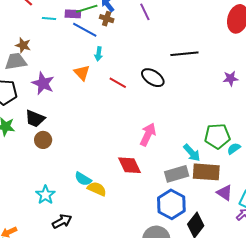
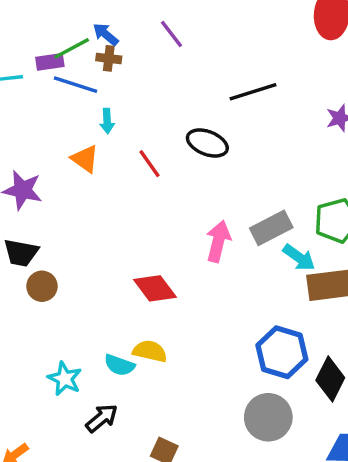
red line: (118, 83) -> (149, 164), turned 36
red diamond: (129, 165) -> (155, 288), moved
gray rectangle: (177, 174) -> (271, 228), moved
cyan semicircle: (83, 179) -> (119, 365), moved

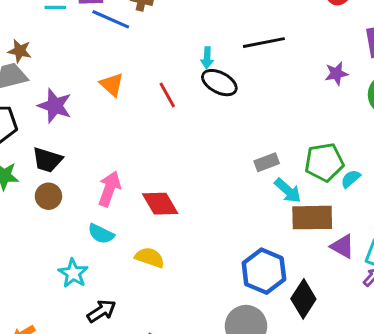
cyan arrow: (107, 121) -> (207, 58), moved
gray rectangle: (271, 228) -> (267, 162), size x0.7
pink arrow: (218, 241) -> (109, 189), moved
brown circle: (42, 286) -> (48, 196), moved
cyan semicircle: (119, 365) -> (101, 234), moved

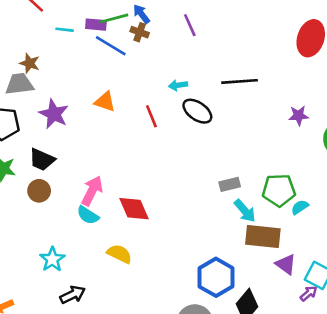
cyan arrow: (207, 58) -> (178, 85), moved, turned 72
orange triangle: (112, 85) -> (105, 102), turned -30
cyan semicircle: (101, 234) -> (88, 215), moved

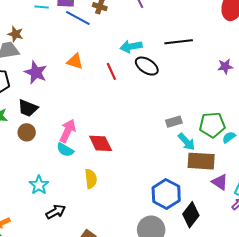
cyan arrow: (178, 85) -> (131, 47), size x1.5
yellow semicircle: (119, 254) -> (91, 179), turned 60

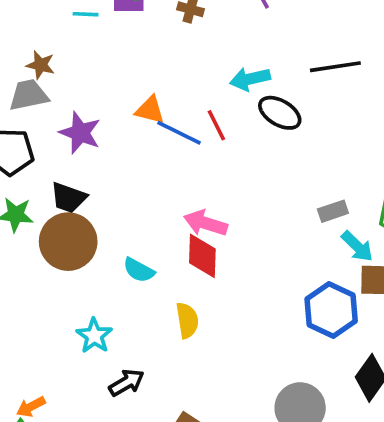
blue line: (78, 18) -> (179, 133), moved
pink arrow: (68, 131) -> (205, 223), moved, turned -95
brown circle: (27, 132) -> (68, 242), size x1.8
red diamond: (101, 143) -> (202, 256), turned 30
blue hexagon: (166, 194) -> (331, 310), moved

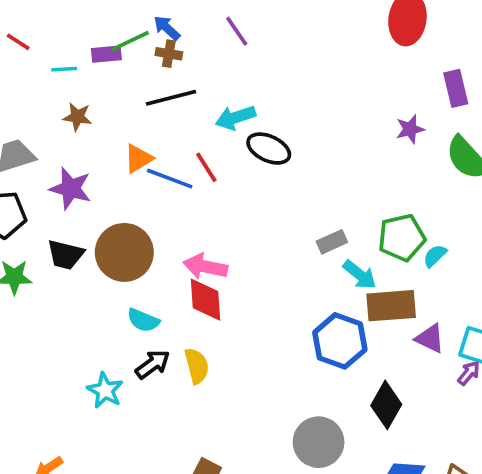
brown star: (41, 65) -> (77, 117), moved
black line: (335, 67) -> (171, 98), moved
orange triangle: (150, 110) -> (138, 159), turned -40
brown circle: (68, 242) -> (124, 252), moved
black arrow: (127, 383) -> (153, 364), moved

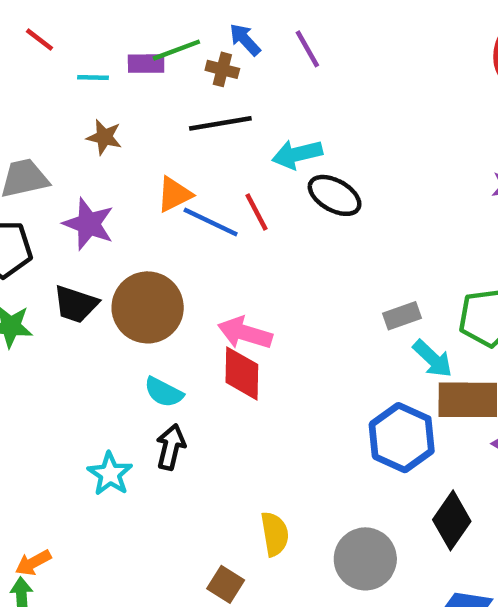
blue arrow: (167, 28) -> (245, 40), moved
black arrow: (153, 364) -> (171, 447), turned -45
yellow semicircle: (197, 366) -> (275, 534), moved

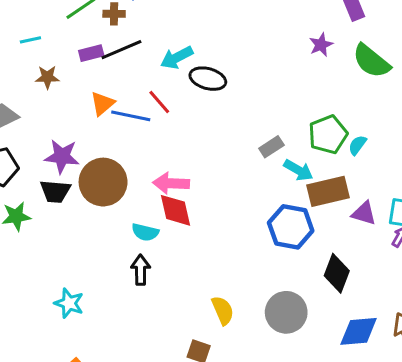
purple rectangle: (146, 64) -> (91, 53), moved
purple star: (89, 224) -> (62, 156), moved
cyan semicircle: (164, 392) -> (145, 232), moved
cyan star: (110, 474) -> (69, 303), moved

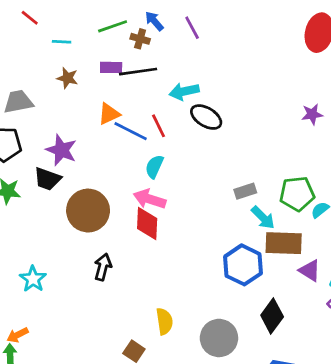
brown circle: (103, 182) -> (88, 211), moved
cyan semicircle: (145, 232) -> (154, 167), moved, turned 85

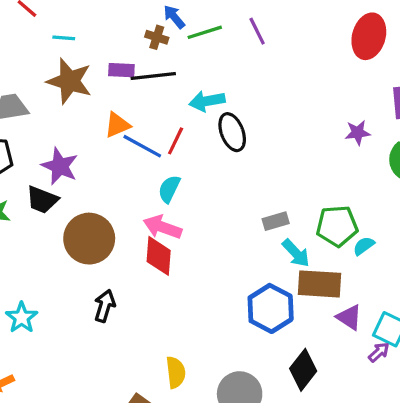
green line: (113, 26) -> (205, 32), moved
purple line: (192, 28) -> (257, 31), moved
brown star: (67, 78) -> (69, 81), size x1.8
black ellipse: (206, 117) -> (232, 132), turned 36
red line: (159, 126) -> (176, 141), turned 50

